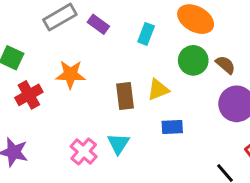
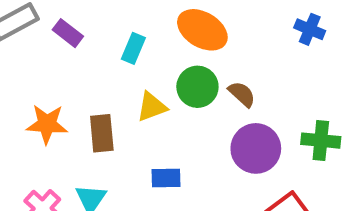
orange star: (70, 74) -> (47, 124), moved
yellow triangle: (158, 90) -> (152, 107), moved

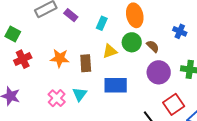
blue cross: (310, 29) -> (180, 31), moved
orange ellipse: (202, 30) -> (135, 15), turned 45
blue rectangle: (166, 178) -> (116, 85), size x1.6

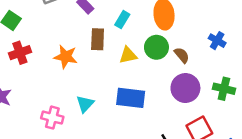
brown rectangle: (86, 63) -> (98, 39), moved
pink cross: (57, 98) -> (52, 118), moved, turned -36

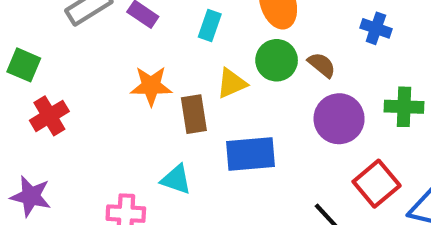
brown rectangle: (98, 39) -> (194, 114), moved
orange star: (66, 57) -> (151, 86), moved
cyan triangle: (85, 104) -> (176, 180), turned -42

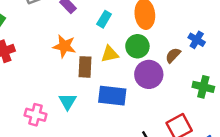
brown semicircle: (322, 65) -> (173, 55), moved, turned -98
purple circle: (339, 119) -> (149, 74), moved
cyan triangle: (176, 180) -> (68, 101), turned 30

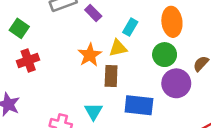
orange star: (64, 46) -> (90, 55), turned 30
yellow triangle: (110, 54) -> (118, 48), moved

